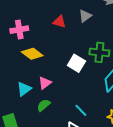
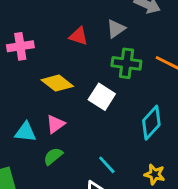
green cross: (99, 52) -> (126, 63), moved
yellow diamond: (32, 54) -> (57, 83), moved
cyan triangle: (24, 89) -> (26, 132), turned 42

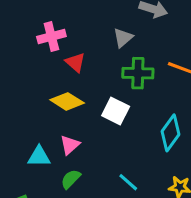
red triangle: (79, 36) -> (75, 62), moved, turned 30
pink cross: (20, 46) -> (51, 37), moved

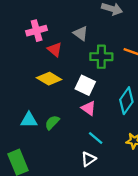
gray triangle: (123, 38) -> (81, 33), moved, turned -42
pink triangle: (70, 145) -> (89, 108), moved, turned -42
green semicircle: (71, 179) -> (52, 122), moved

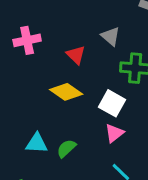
pink cross: (37, 31) -> (27, 40), moved
pink triangle: (89, 108) -> (114, 133), turned 42

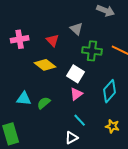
pink cross: (27, 40) -> (20, 39), moved

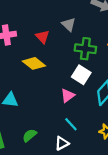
white square: (76, 74) -> (81, 75), moved
green semicircle: (44, 103) -> (30, 135), moved

